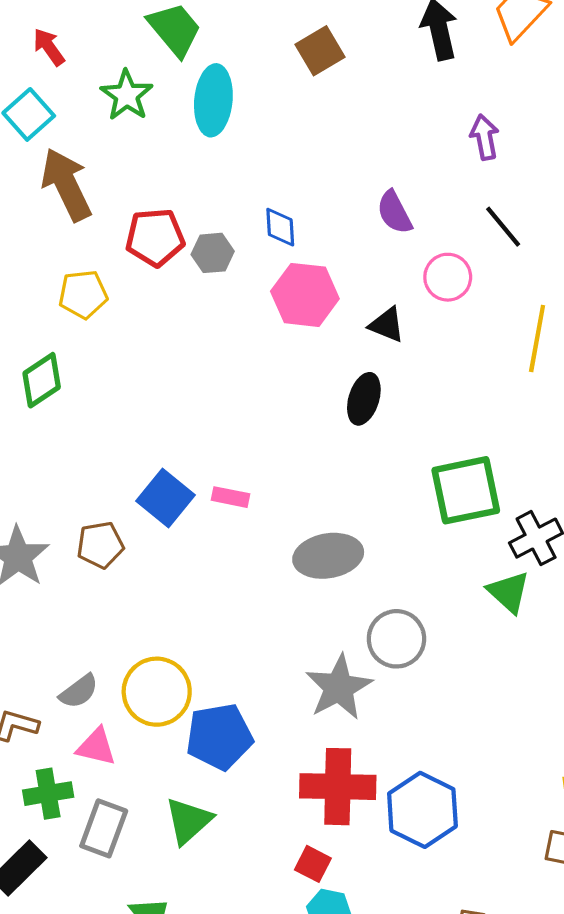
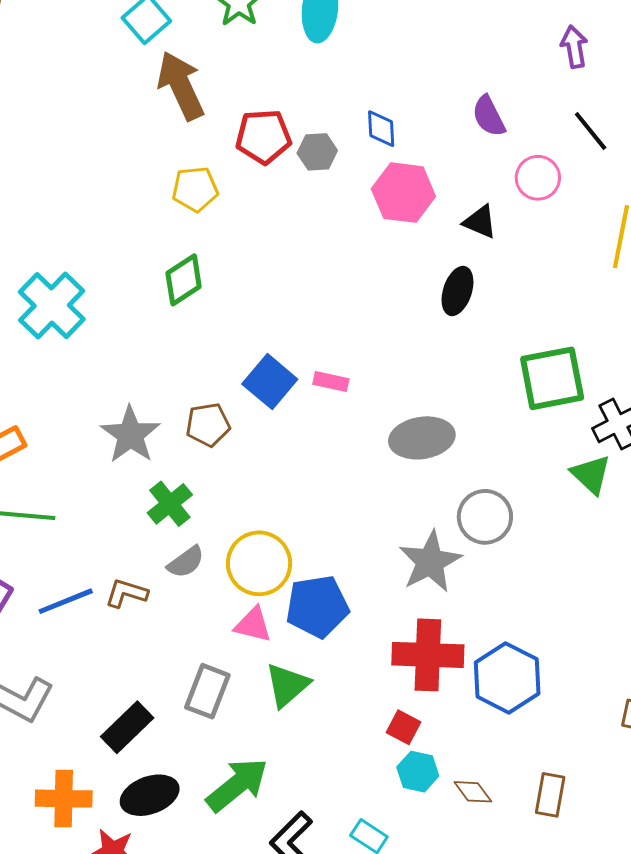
green diamond: (42, 380) -> (184, 280), moved
pink triangle: (96, 747) -> (253, 625), moved
green cross: (48, 794) -> (170, 504), moved, turned -30

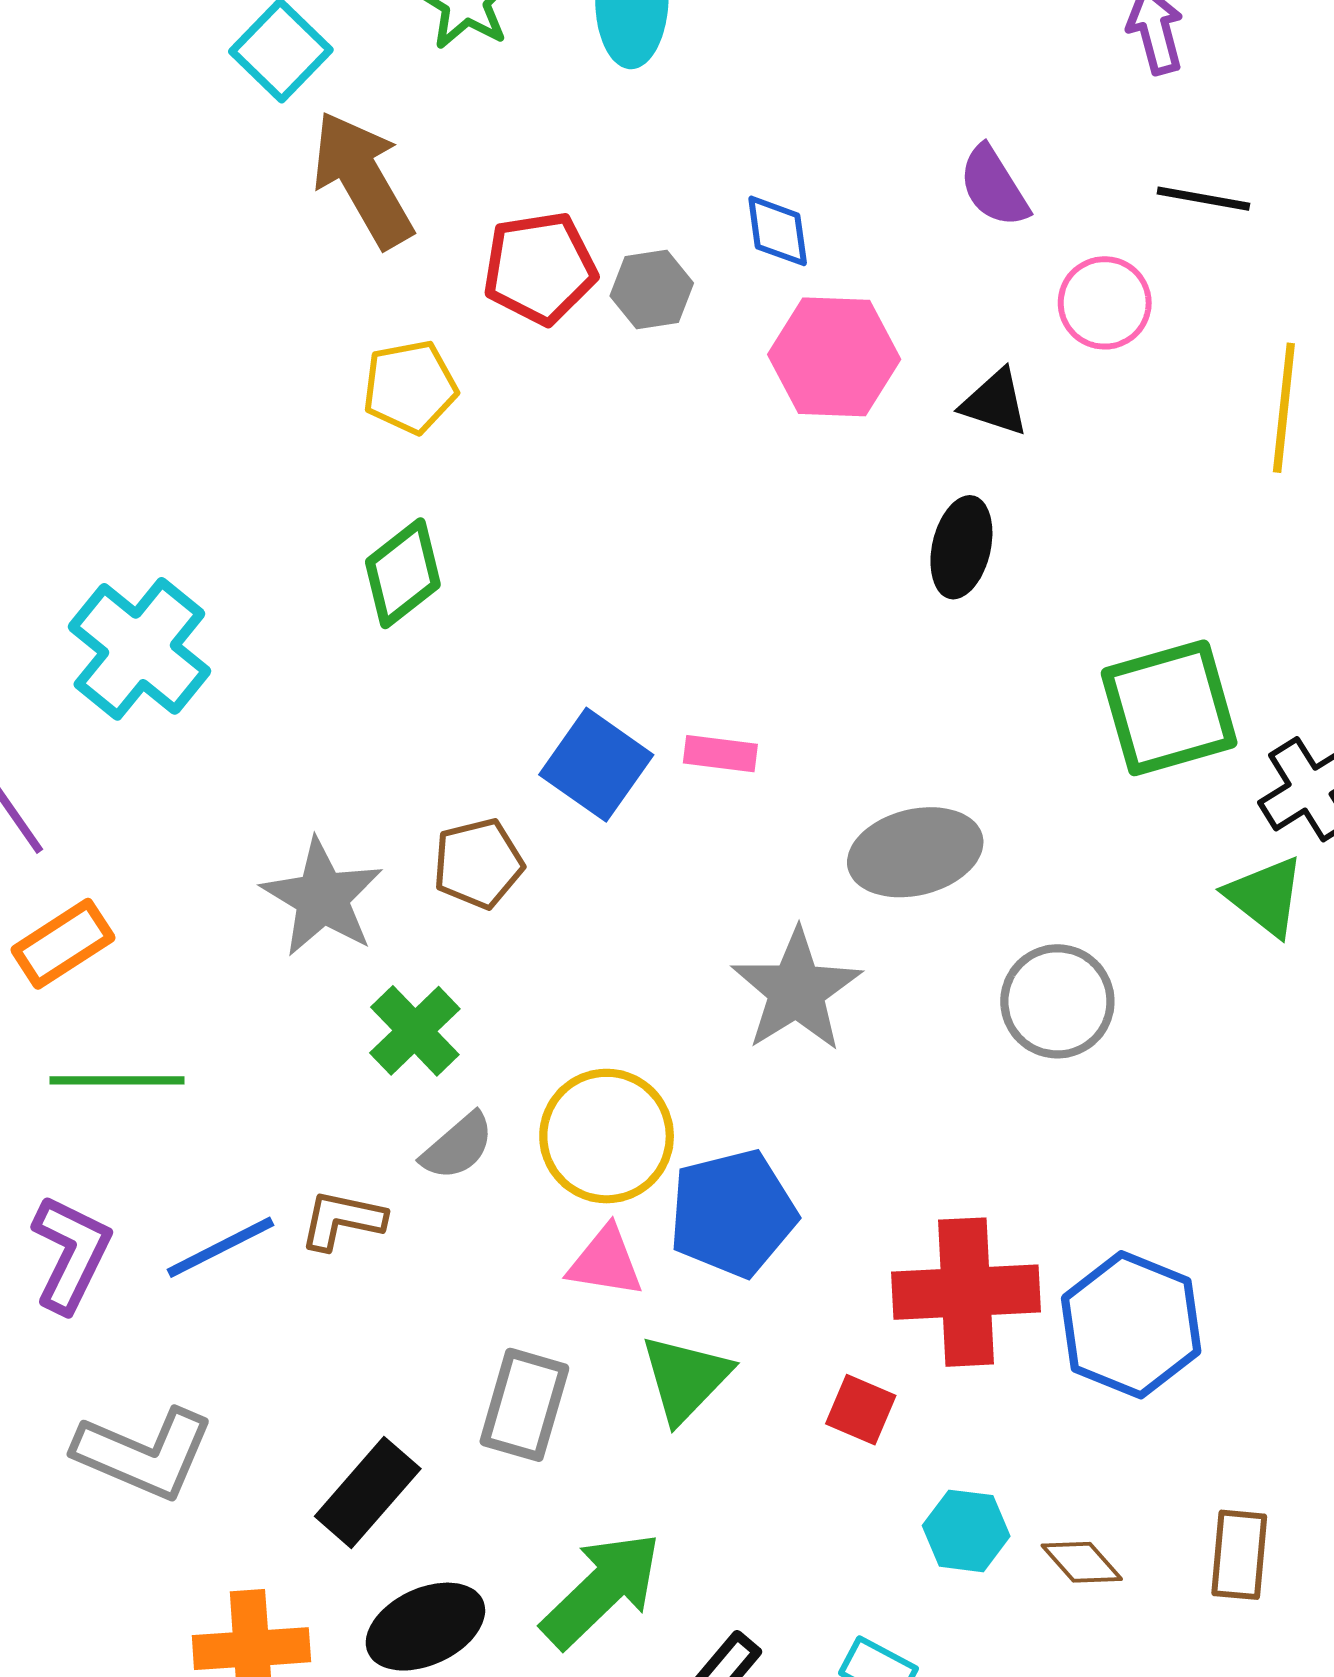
black line: (591, 131) -> (1203, 199), turned -36
gray star: (430, 562) -> (796, 990), moved
red square: (403, 727) -> (861, 1410), moved

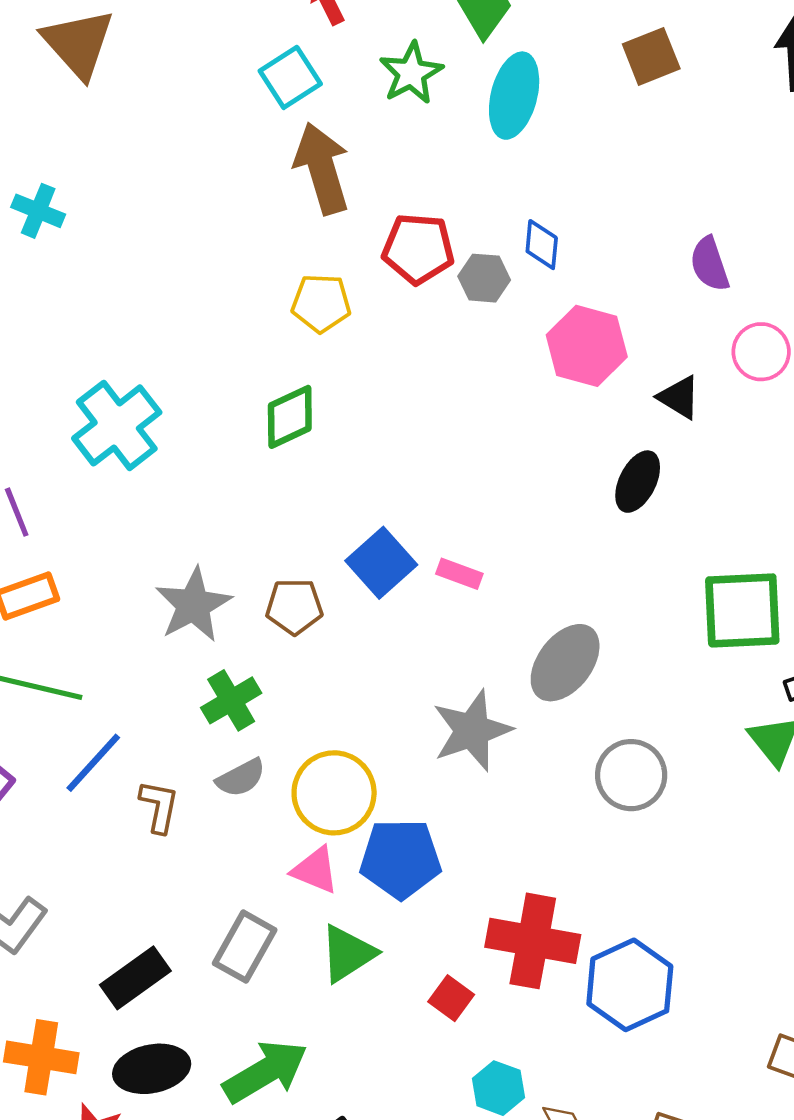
blue diamond: (778, 231) -> (542, 245), moved
gray ellipse: (915, 852) -> (565, 663), turned -52
brown L-shape: (342, 1220) -> (159, 806), turned 76
blue line: (220, 1247) -> (93, 763), moved, turned -34

